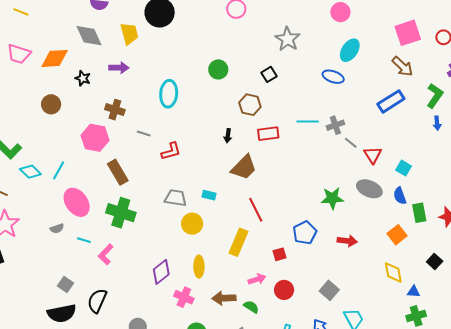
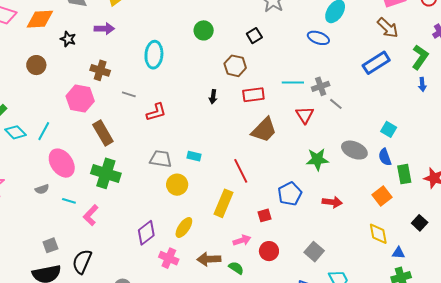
red triangle: (373, 155) -> (305, 115), moved
brown trapezoid: (244, 167) -> (264, 130), moved
yellow ellipse: (199, 267) -> (184, 227), turned 35
gray square: (66, 285) -> (50, 245), turned 35

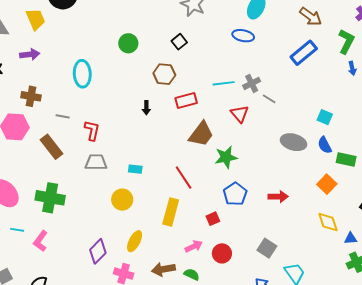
red L-shape: (156, 112) -> (92, 130), turned -55
brown rectangle: (103, 133) -> (52, 147), moved
gray trapezoid: (161, 159) -> (96, 162), moved
green star: (317, 159) -> (226, 157), moved
green rectangle: (404, 174) -> (346, 159), turned -60

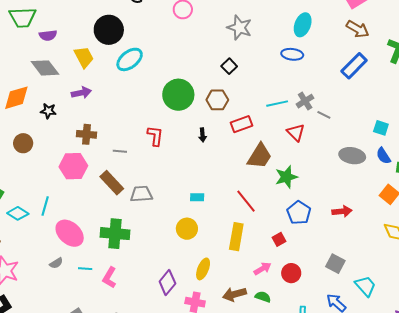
green circle: (128, 43) -> (178, 95), moved, size x1.6
cyan ellipse: (82, 74) -> (130, 59), moved, turned 60
red L-shape: (92, 130) -> (155, 136), moved
gray trapezoid: (96, 162) -> (141, 194), moved

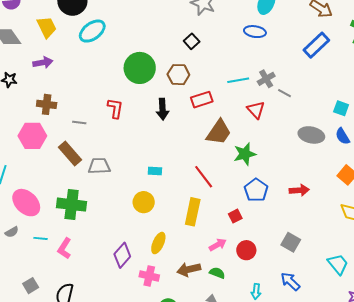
black arrow: (202, 135) -> (162, 109), size x1.5
cyan trapezoid: (365, 286) -> (338, 264), moved

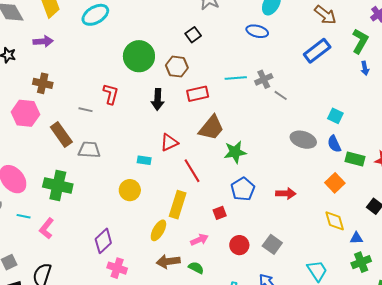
red triangle: (256, 110) -> (169, 142), moved, turned 42
gray line: (79, 123) -> (86, 110), moved
yellow ellipse: (158, 243) -> (158, 230), moved
red circle: (246, 250) -> (239, 245), moved
pink cross: (149, 276) -> (117, 268), moved

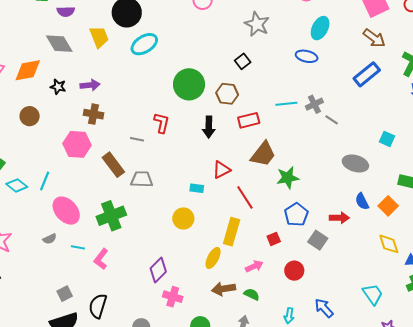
purple arrow: (43, 41) -> (90, 85), moved
blue semicircle: (334, 144) -> (362, 201), moved
green cross: (58, 185) -> (111, 216), turned -32
gray square: (272, 244) -> (318, 240), moved

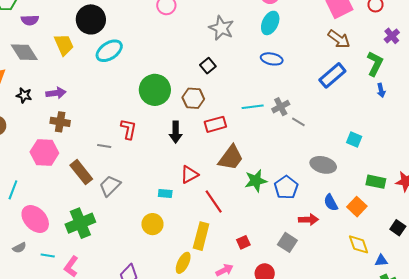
cyan ellipse: (320, 28) -> (270, 23), moved
gray trapezoid: (142, 179) -> (110, 186), turned -45
blue pentagon: (296, 215) -> (286, 187), moved

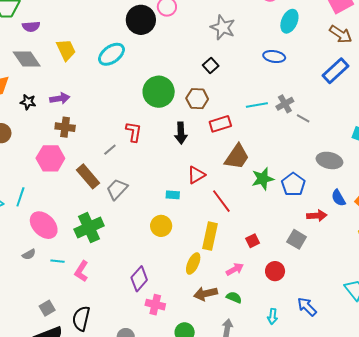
black circle: (91, 19) -> (141, 20), moved
cyan ellipse: (270, 23) -> (289, 21), moved
gray line: (104, 146) -> (110, 150), turned -48

